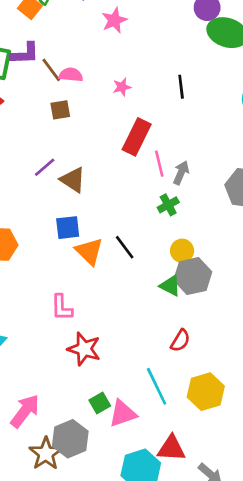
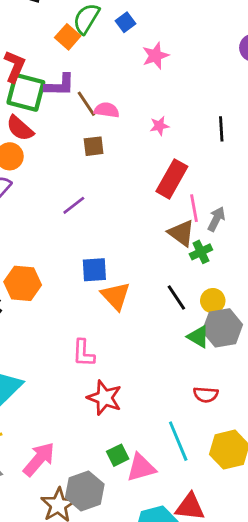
brown triangle: (73, 180) -> (181, 233), moved
black line: (125, 247) -> (176, 297), moved
red semicircle: (180, 341) -> (206, 395), turned 60

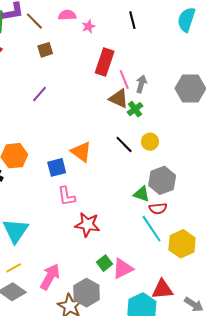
pink semicircle: (107, 110) -> (67, 15), moved
blue square: (94, 270) -> (57, 167), moved
gray hexagon: (222, 328) -> (162, 180), moved
green triangle: (198, 337) -> (142, 194), moved
cyan line: (178, 441) -> (152, 229), moved

